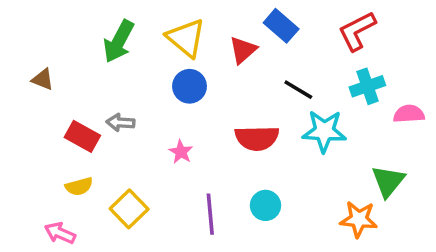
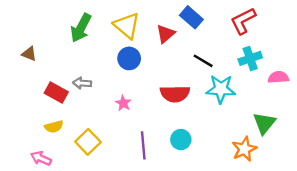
orange star: (359, 219) -> (244, 149), turned -30

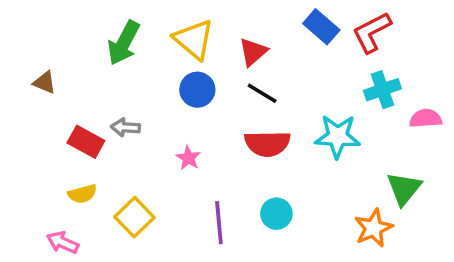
blue rectangle: (191, 17) -> (321, 27), moved
black line: (203, 61) -> (262, 93), moved

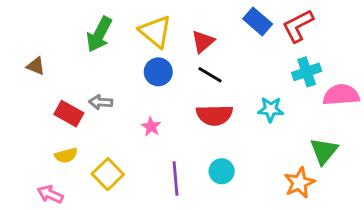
pink semicircle: (426, 118) -> (341, 95), size x1.4
cyan star: (338, 136) -> (271, 109), size x0.7

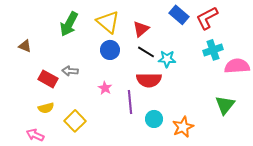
cyan star: (271, 109) -> (167, 59), moved
purple line: (176, 178) -> (130, 102), moved
orange star: (299, 183) -> (183, 127), moved

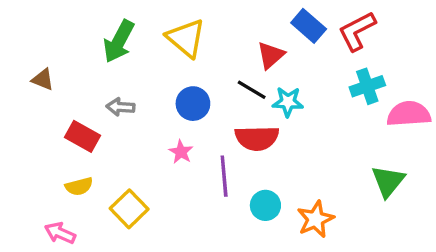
red triangle: (141, 29) -> (271, 55), moved
blue circle: (110, 50) -> (193, 104), moved
gray arrow: (70, 71) -> (120, 107), moved

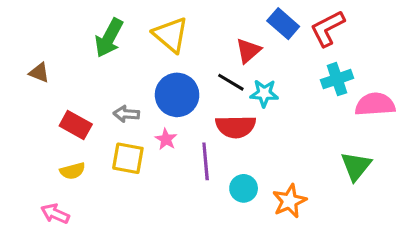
blue circle: (193, 104) -> (177, 95), size x1.4
gray arrow: (120, 107) -> (126, 114), moved
yellow square: (129, 209) -> (128, 158), moved, turned -36

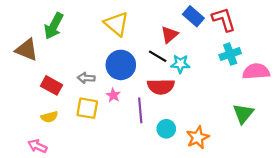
red L-shape: (327, 28) -> (224, 19), turned 100
green arrow: (109, 38) -> (54, 26), moved
brown triangle: (39, 73) -> (27, 50), size x1.6

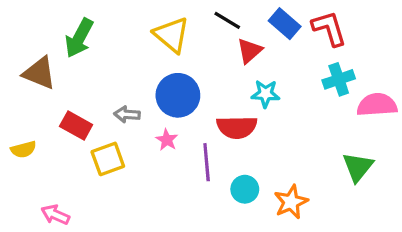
black line: (158, 56) -> (227, 20), moved
yellow square: (87, 108) -> (108, 159), moved, turned -30
yellow semicircle: (49, 117) -> (23, 149), moved

